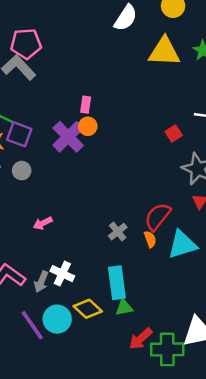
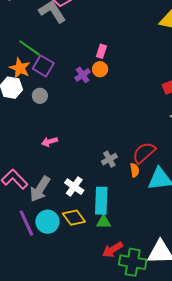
purple cross: (68, 137) -> (83, 75), size x0.6
white cross: (62, 274) -> (74, 187), moved
gray arrow: (41, 282) -> (40, 189), size x1.5

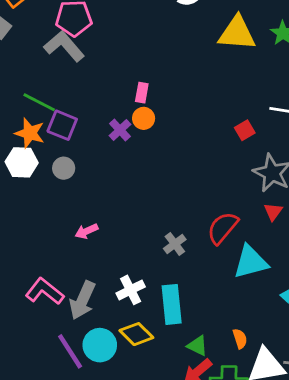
orange semicircle: (135, 170) -> (240, 339), moved
white cross: (74, 187) -> (131, 290), turned 36
green triangle: (104, 222) -> (197, 346), moved, turned 35

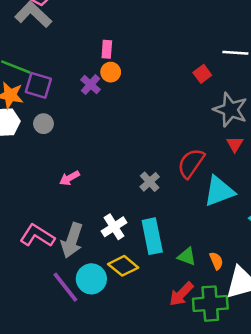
green triangle: (197, 346) -> (187, 257), moved

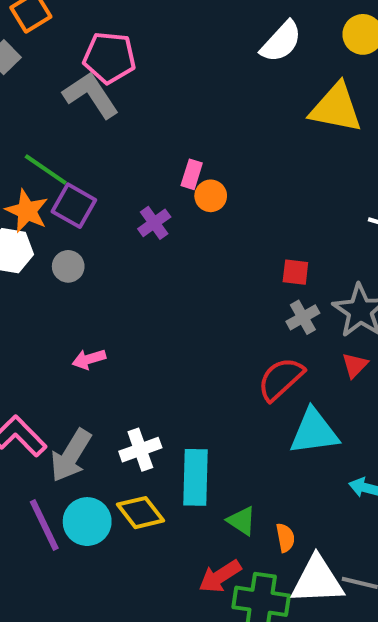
orange circle: (111, 72) -> (211, 196), moved
red square: (202, 74) -> (295, 272), moved, turned 30
gray cross: (150, 182) -> (303, 317), moved

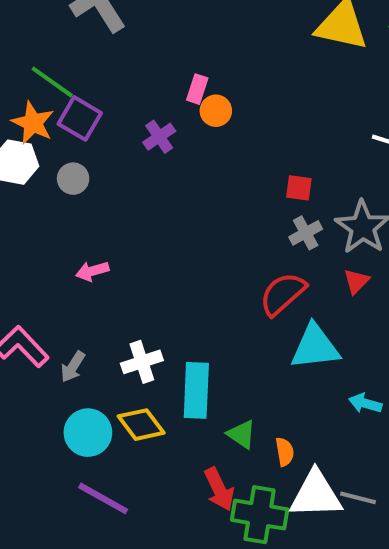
gray arrow: (71, 456) -> (73, 367), size x0.6
purple line: (44, 525) -> (103, 498), moved, turned -36
red arrow: (220, 576) -> (219, 489), turned -84

